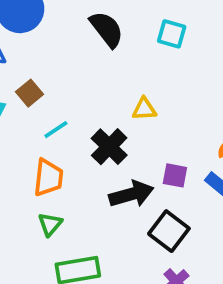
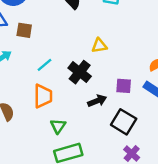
brown square: (29, 93) -> (24, 30), moved, turned -35
black arrow: (131, 194) -> (97, 101), size x0.7
green triangle: (50, 224) -> (58, 126), moved

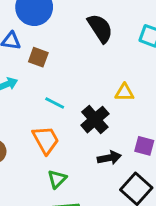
cyan line: (44, 65) -> (55, 103), turned 56
orange trapezoid: (43, 96) -> (46, 140), turned -40

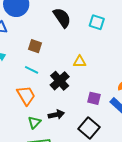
brown square: (38, 57) -> (35, 46), moved
black arrow: (109, 158) -> (56, 115), moved

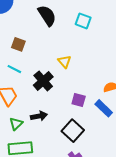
yellow triangle: (80, 62) -> (64, 62), turned 48

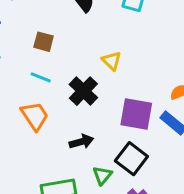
purple square: (79, 100) -> (136, 114), size x1.6
green triangle: (16, 124) -> (102, 175), moved

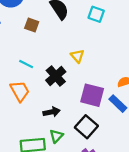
brown square: (44, 42) -> (32, 25), moved
green triangle: (102, 175) -> (56, 136), moved

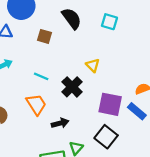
black arrow: (52, 112) -> (60, 123), moved

